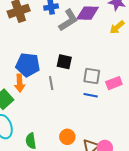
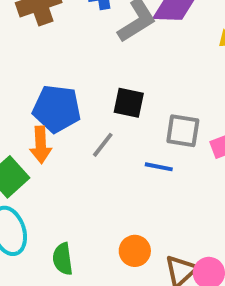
gray line: (51, 83) -> (103, 145), turned 48
blue line: (91, 95) -> (159, 167), moved

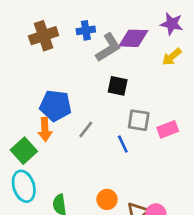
black square: (129, 103) -> (118, 86), moved
blue line: (159, 167) -> (123, 144), turned 54

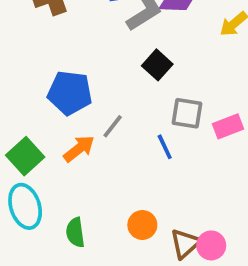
black square: (118, 86) -> (157, 65), turned 30
orange arrow: (45, 129) -> (79, 149), moved, turned -125

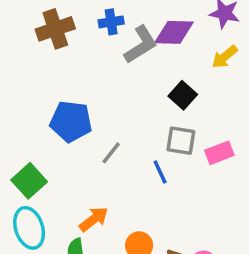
black square: (157, 65) -> (183, 95), moved
orange arrow: (79, 149) -> (94, 219), moved

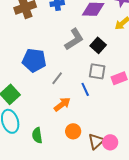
gray L-shape: (141, 45) -> (74, 39), moved
orange arrow: (94, 219) -> (62, 104), moved

